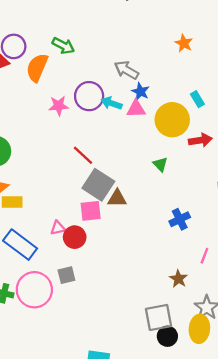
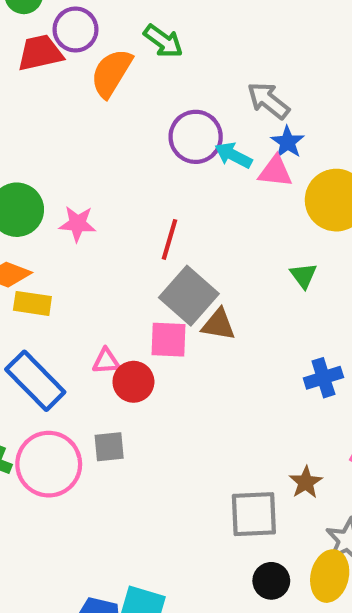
pink star: (59, 106) -> (78, 224), moved
red line: (83, 155) -> (170, 239), turned 55
gray square: (158, 317) -> (254, 514), moved

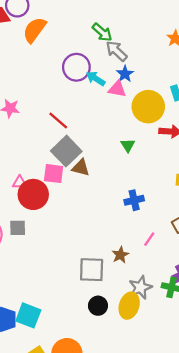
green arrow: (163, 41) -> (102, 32), moved
red line: (170, 239) -> (58, 121), turned -70
red circle: (133, 382) -> (33, 194), size x1.4

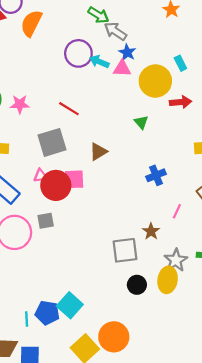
gray square: (66, 151) -> (52, 142), moved, turned 36
brown triangle: (81, 168) -> (98, 152), turned -36
pink square: (54, 174) -> (74, 179), moved
cyan square: (28, 315) -> (70, 305), turned 30

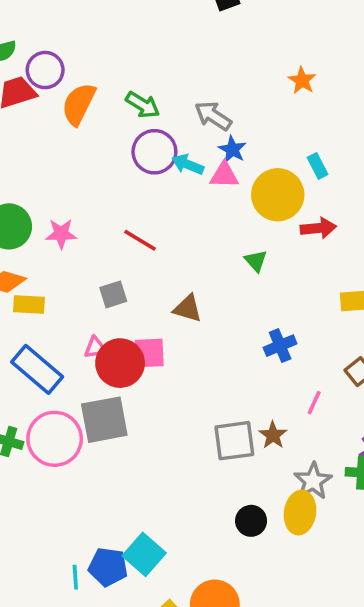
green arrow: (98, 15) -> (143, 105), moved
gray square: (52, 142) -> (113, 294), size x0.6
brown triangle: (98, 152) -> (188, 308), turned 48
gray square: (46, 221) -> (104, 420), size x1.8
gray square: (125, 250) -> (234, 441), moved

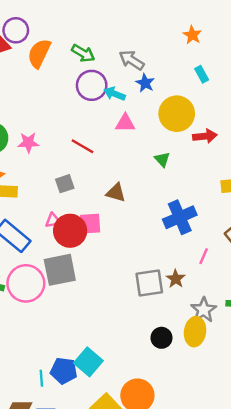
cyan rectangle: (318, 166) -> (202, 74), moved
pink triangle: (224, 175) -> (125, 123), moved
blue cross: (280, 346) -> (180, 217), size x1.5

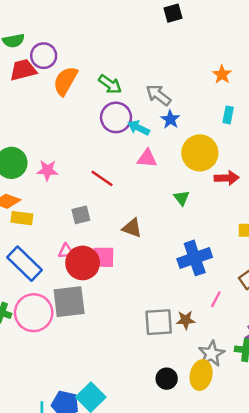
cyan rectangle: (202, 74) -> (228, 115), turned 35
brown star: (176, 279) -> (186, 320), turned 30

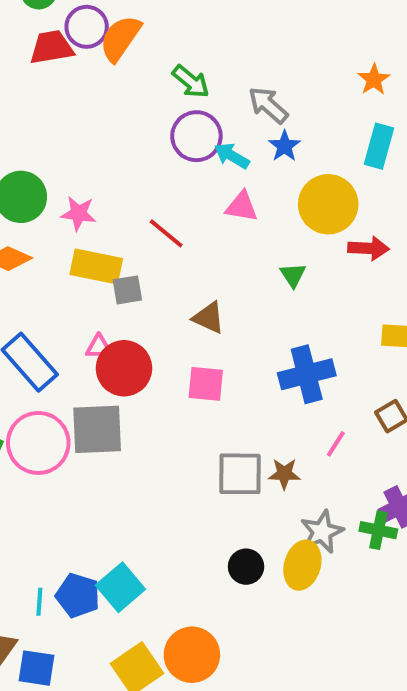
orange semicircle: (65, 81) -> (120, 38), moved
cyan rectangle: (228, 115) -> (379, 146), size x1.5
yellow rectangle: (22, 218) -> (96, 267), moved, size x1.4
pink square: (103, 257) -> (206, 384), moved

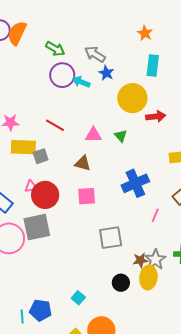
pink triangle: (242, 206) -> (93, 135), moved
brown star: (284, 474) -> (140, 260), moved
cyan square: (120, 587) -> (78, 298), moved, size x0.6

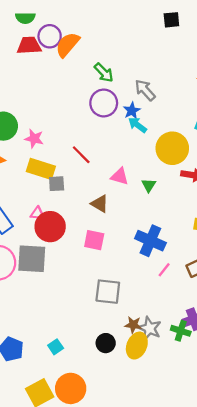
blue star: (106, 73) -> (132, 111), moved
cyan arrow: (81, 82) -> (138, 125), moved
blue cross: (135, 183) -> (150, 241), turned 32
pink line: (155, 215) -> (164, 270), moved
gray star: (155, 260) -> (150, 328), turned -30

